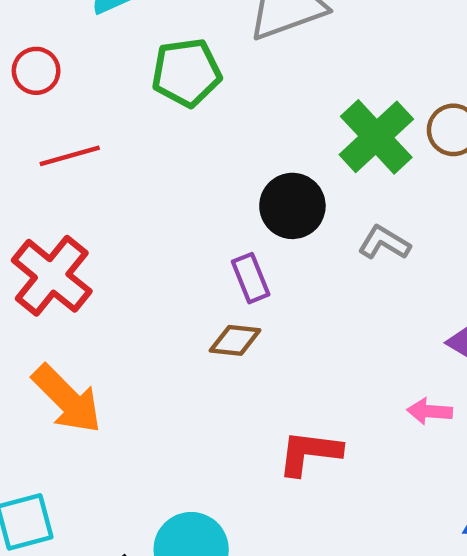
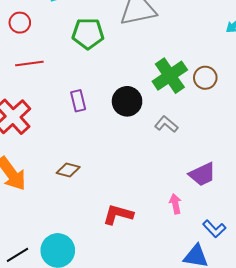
purple rectangle: (251, 278) -> (78, 101), moved
brown diamond: (235, 340) -> (68, 170), moved
pink arrow: (430, 411) -> (175, 204), turned 66

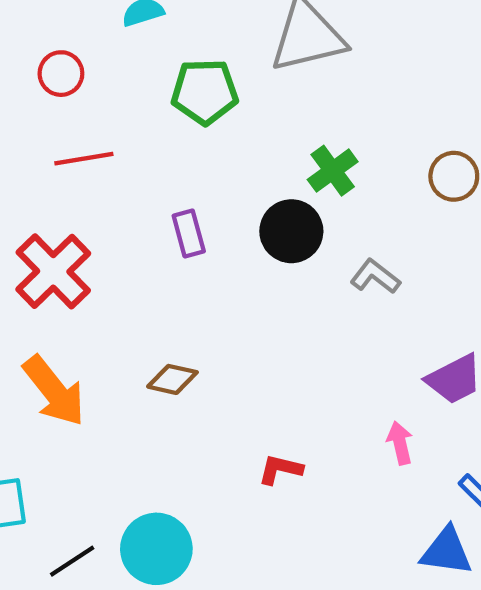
green cross: (170, 76) -> (333, 171), moved, size x0.7
red L-shape: (118, 215) -> (280, 469), size x0.7

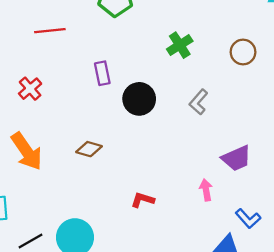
black circle: (291, 231) -> (139, 99), moved
red cross: (53, 271) -> (30, 89), size x0.6
gray L-shape: (375, 277) -> (199, 102), turned -90

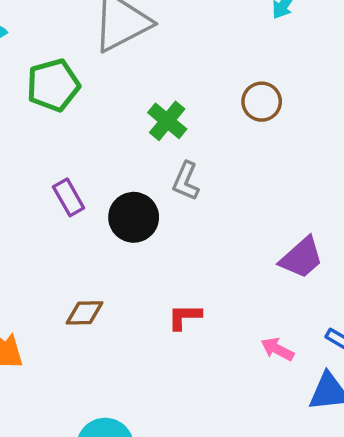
gray L-shape: (199, 102) -> (186, 181), moved
pink arrow: (206, 190) -> (277, 349), moved, turned -35
red L-shape: (142, 200) -> (185, 317), moved

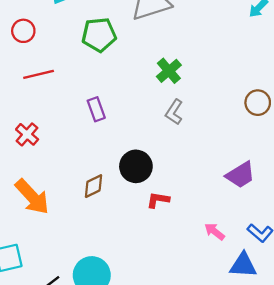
brown circle: (262, 102) -> (258, 103), moved
black circle: (134, 217) -> (136, 166), moved
brown diamond: (85, 313) -> (93, 186), turned -35

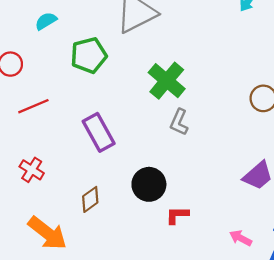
green cross: (169, 71) -> (167, 81), size x1.4
purple rectangle: (96, 109) -> (99, 132), size x1.5
brown diamond: (93, 186) -> (90, 199), moved

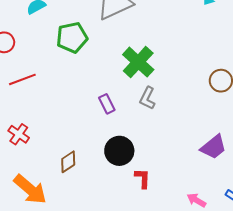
purple rectangle: (99, 132) -> (107, 104), moved, size x0.6
red L-shape: (177, 215) -> (143, 178), turned 90

